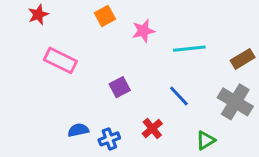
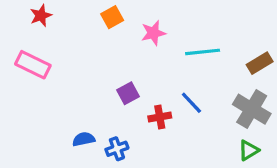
pink rectangle: (60, 60) -> (33, 65), moved
red cross: (152, 129) -> (160, 117), moved, turned 30
green triangle: (206, 140) -> (249, 150), moved

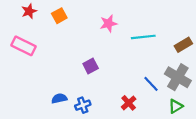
orange square: (112, 17) -> (59, 16), moved
blue line: (191, 103) -> (151, 84), moved
red cross: (160, 117) -> (129, 103), moved, turned -32

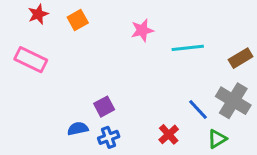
purple square: (91, 66) -> (104, 107), moved
green triangle: (176, 106) -> (217, 139), moved

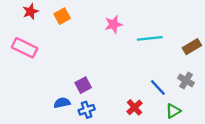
gray cross: (233, 101) -> (186, 80), size x0.6

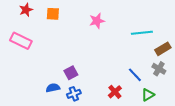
orange square: (62, 16) -> (53, 14), turned 32
cyan line: (150, 38) -> (142, 33), moved
brown rectangle: (192, 47) -> (163, 49), moved

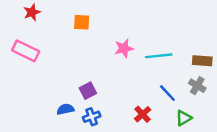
orange square: (53, 14) -> (82, 22), moved
pink star: (97, 21) -> (124, 48), moved
cyan line: (142, 33) -> (159, 56), moved
brown rectangle: (163, 49) -> (202, 61), turned 35

